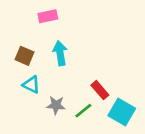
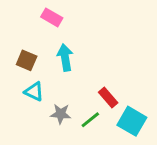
pink rectangle: (48, 16) -> (52, 17), turned 42

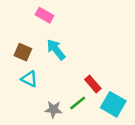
cyan arrow: (65, 57) -> (56, 50), turned -30
gray star: (61, 114) -> (53, 109), moved

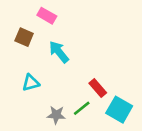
brown square: (23, 52) -> (24, 37), moved
cyan triangle: (29, 79) -> (31, 83), turned -42

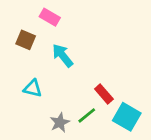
cyan triangle: (31, 83) -> (33, 88), turned 30
gray star: (56, 115) -> (60, 123), turned -30

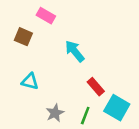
cyan arrow: (63, 56) -> (75, 51), moved
green line: (87, 115) -> (85, 116), moved, turned -30

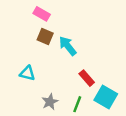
brown square: (23, 37) -> (45, 36), moved

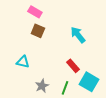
cyan arrow: (68, 46) -> (78, 35), moved

